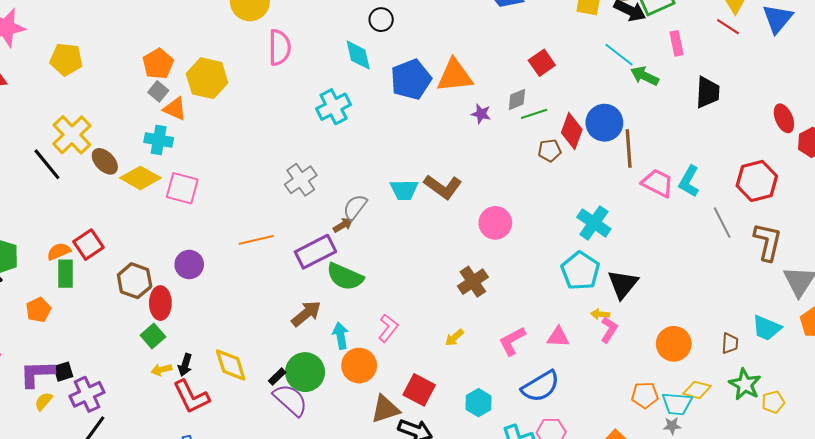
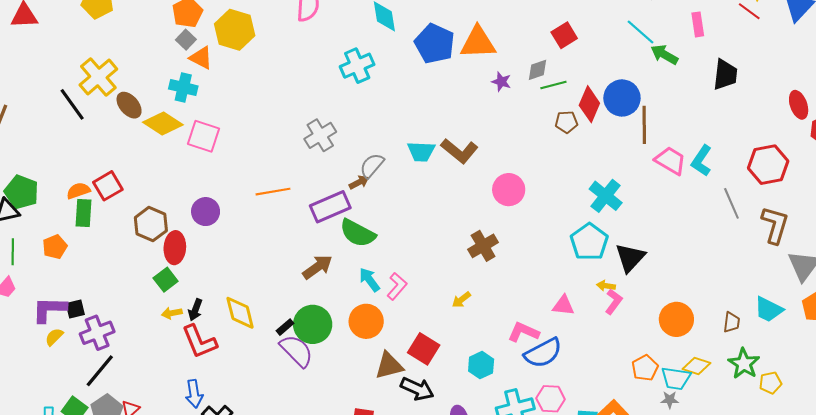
blue pentagon: (411, 79) -> (435, 44), turned -30
cyan arrow: (341, 336) -> (369, 280), moved, turned -30
pink L-shape: (512, 341) -> (523, 332), moved, turned 48
orange pentagon: (645, 395) -> (645, 368), turned -30

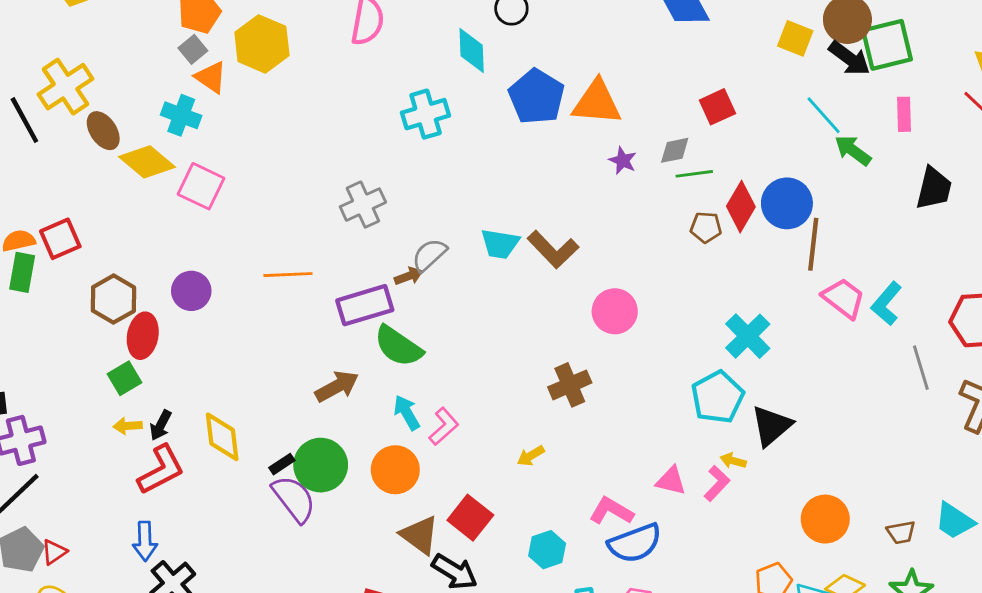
pink L-shape: (614, 302) -> (717, 483), moved
brown trapezoid: (732, 322) -> (901, 532), turned 65
red L-shape: (199, 342) -> (161, 470), turned -102
brown triangle: (389, 366) -> (420, 535), turned 44

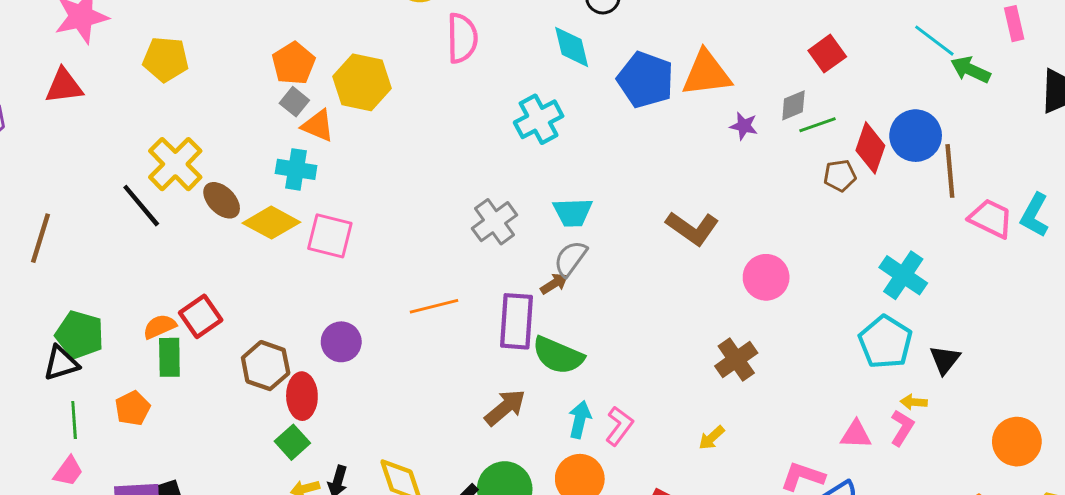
cyan trapezoid: (500, 244) -> (573, 212), moved
purple rectangle: (365, 305) -> (517, 321), turned -58
cyan arrow: (407, 413) -> (580, 420), turned 54
black triangle: (771, 426) -> (945, 360), size x0.7

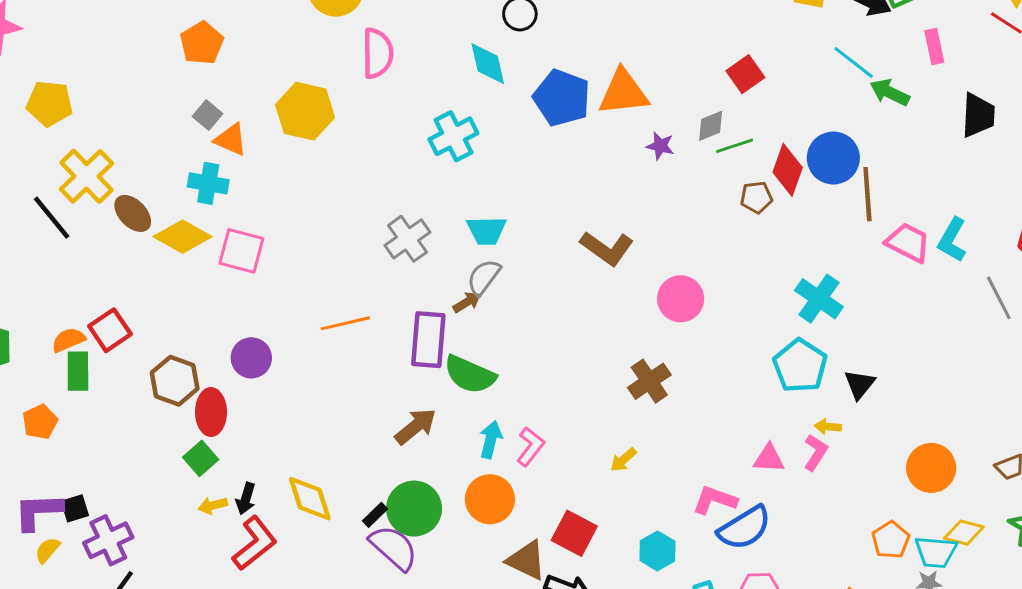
yellow pentagon: (166, 59) -> (49, 103), moved
orange pentagon: (294, 63) -> (202, 43), moved
yellow hexagon: (362, 82) -> (305, 111), moved

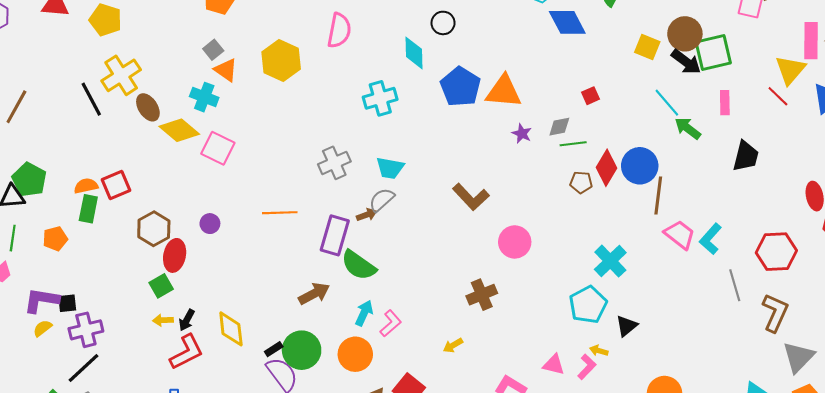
red square: (745, 74) -> (591, 96), size x0.7
purple circle: (251, 358) -> (210, 224), size x0.7

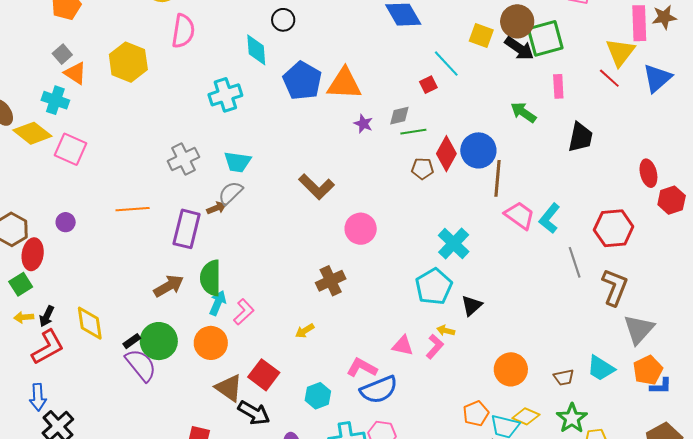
cyan line: (667, 103) -> (446, 64), moved
green semicircle: (359, 265) -> (211, 278), moved, turned 57

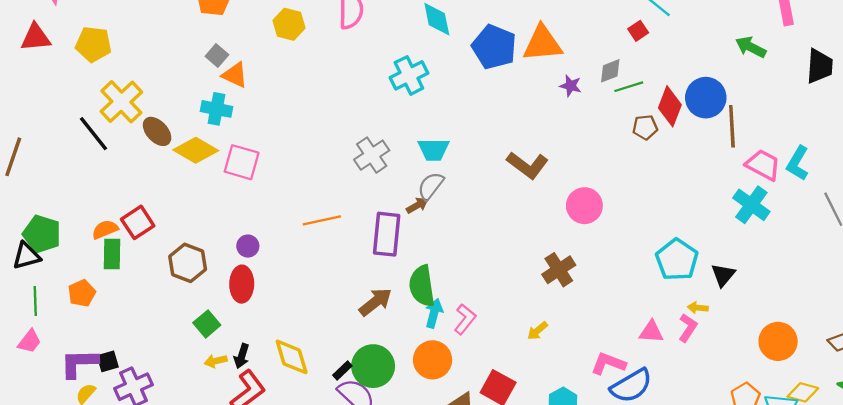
yellow hexagon: (128, 62) -> (289, 24), moved, size x0.7
cyan cross: (454, 244) -> (751, 205), moved
red ellipse: (33, 254) -> (242, 284), moved

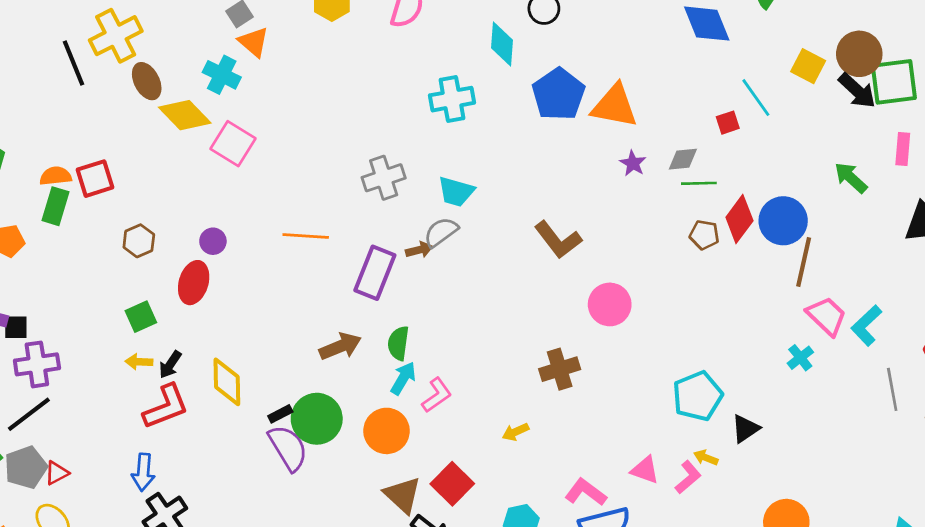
cyan cross: (751, 205) -> (800, 358), size x0.6
brown hexagon: (188, 263) -> (139, 241), size x0.7
green semicircle: (422, 286) -> (398, 343), size x0.7

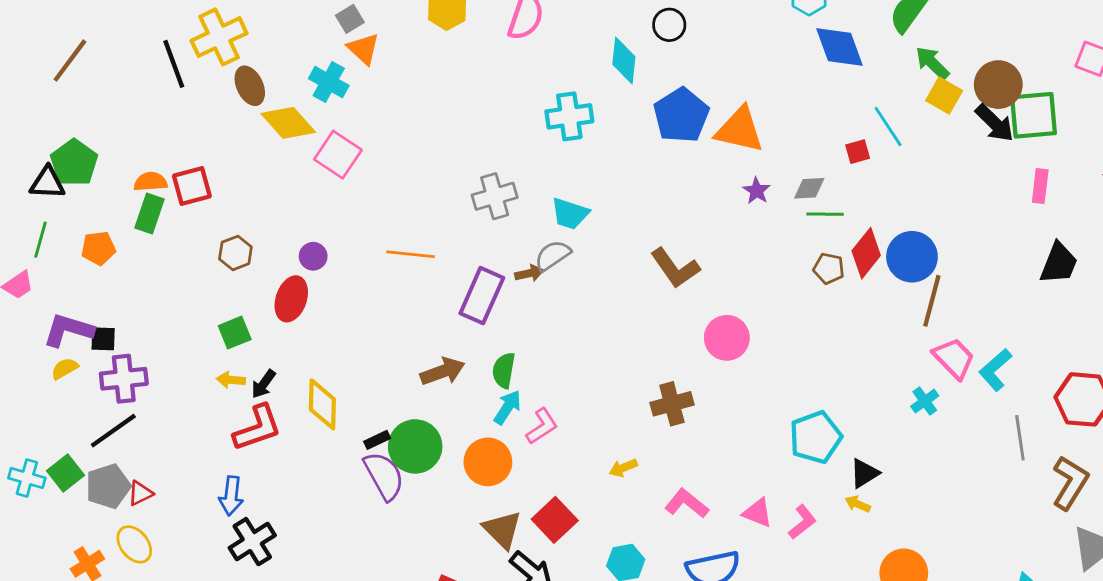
green arrow: (851, 178) -> (932, 63), moved
yellow arrow: (706, 458) -> (858, 504), moved
pink L-shape: (586, 492) -> (687, 503), moved

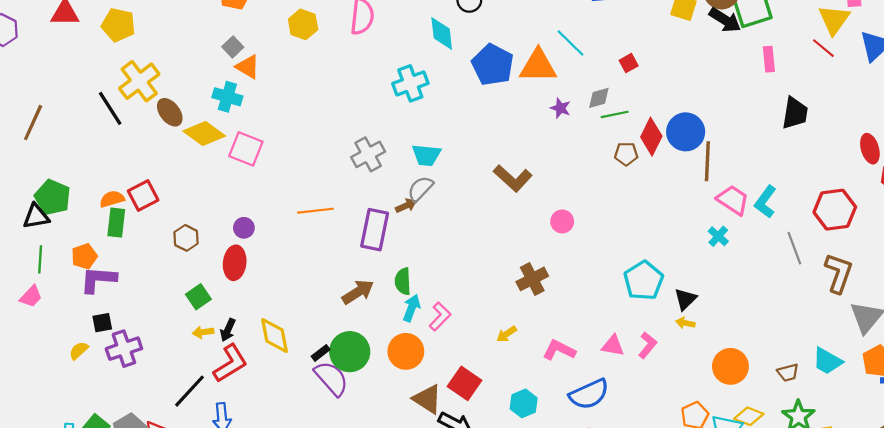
cyan line: (888, 126) -> (571, 43), moved
purple L-shape: (68, 330) -> (98, 280), moved
pink circle: (727, 338) -> (562, 221), size x0.7
black line: (113, 431) -> (189, 391), moved

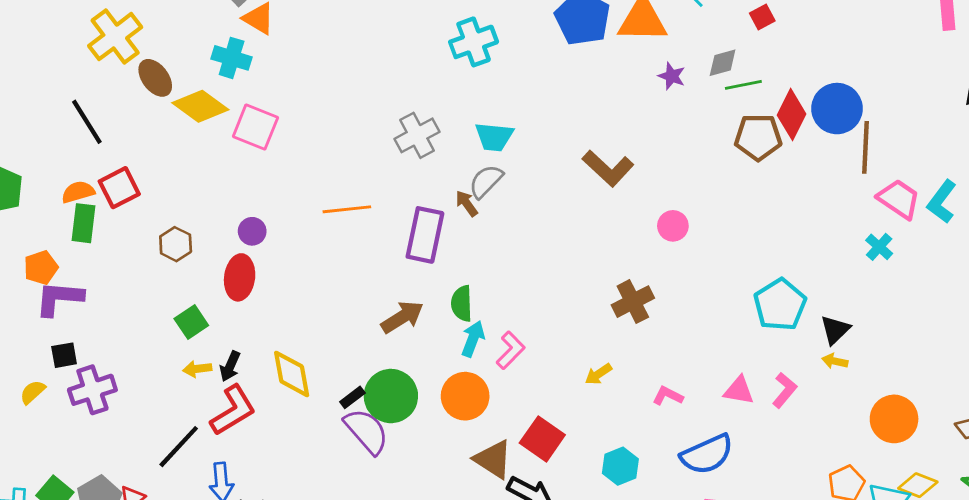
black line: (110, 108) -> (87, 122), moved
brown pentagon: (626, 154) -> (758, 137), size x1.5
brown arrow: (406, 206) -> (467, 203), turned -102
pink L-shape: (559, 350) -> (668, 396), size x0.7

